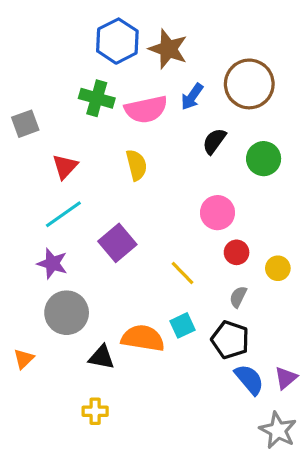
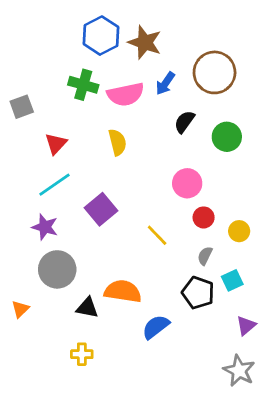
cyan square: (183, 325) -> (232, 280), moved
blue semicircle: (249, 379) -> (156, 327), moved, turned -88

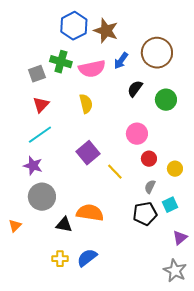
gray square: (22, 107) -> (37, 74), moved
purple square: (101, 209) -> (88, 153), moved
black pentagon: (198, 293) -> (145, 214), turned -30
blue semicircle: (156, 327) -> (87, 258), moved

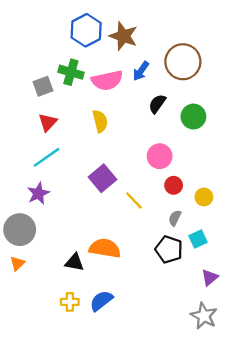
purple star: (33, 166) -> (38, 193), turned 30
gray circle: (42, 197) -> (20, 230), moved
black pentagon: (145, 214) -> (169, 249), turned 30

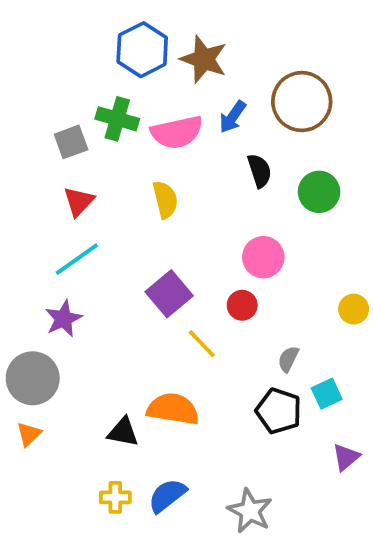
black semicircle: (157, 104) -> (259, 171), turned 126
red circle: (174, 185) -> (242, 305), moved
yellow circle: (204, 197) -> (354, 309), moved
yellow line: (134, 200) -> (202, 344), moved
gray star: (204, 316) -> (250, 511), moved

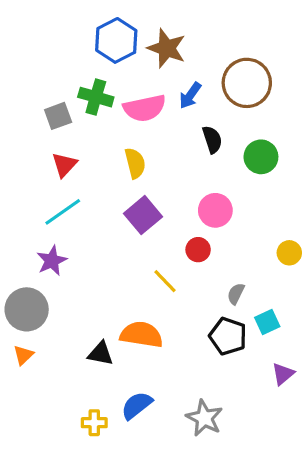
purple square: (169, 294) -> (143, 215), moved
yellow cross: (115, 497) -> (94, 423), moved

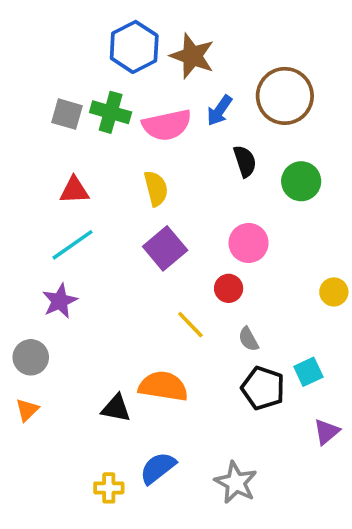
gray square: (58, 116) -> (67, 114), moved, turned 36
red triangle: (64, 165) -> (74, 190), turned 44
gray semicircle: (236, 294) -> (249, 339), moved, turned -55
gray circle: (27, 309) -> (31, 357), size x0.7

